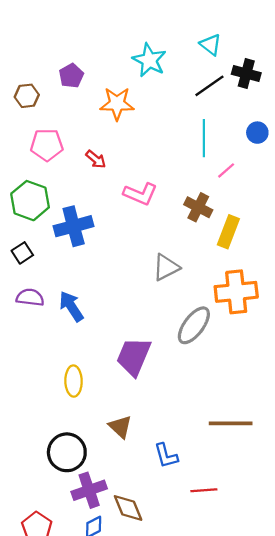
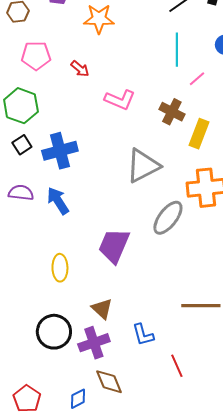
blue cross: (74, 226) -> (60, 151), moved
black square: (22, 253) -> (22, 145), moved
gray triangle: (166, 267) -> (143, 166), size x1.4
purple cross: (89, 490) -> (94, 343), moved
red line: (204, 490) -> (177, 366), turned 70

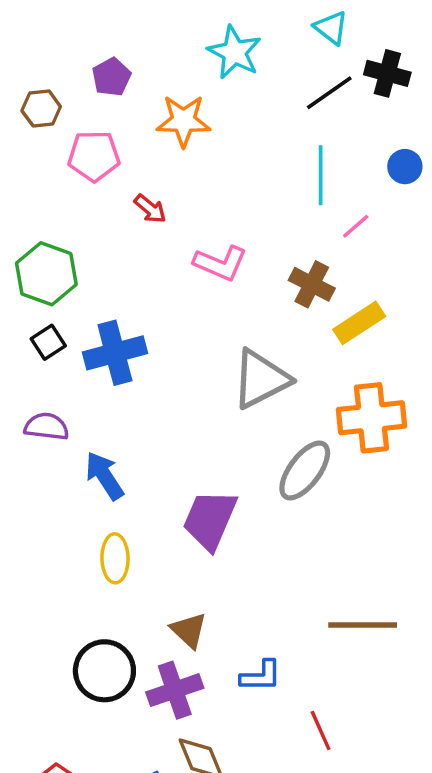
pink pentagon: (36, 56) -> (94, 156), moved
yellow rectangle: (199, 134) -> (359, 323), turned 36
blue arrow: (58, 201) -> (104, 476), moved
blue L-shape: (143, 335) -> (261, 676), turned -75

